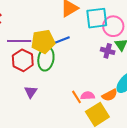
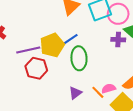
green ellipse: (46, 59) -> (79, 58), moved
purple triangle: (31, 92) -> (75, 93), moved, turned 32

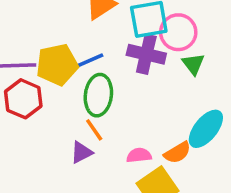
purple cross: (118, 40) -> (146, 54), moved, size x1.5
orange line: (98, 92) -> (94, 130), moved

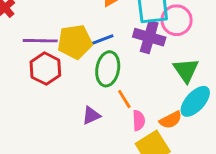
green triangle: (193, 64) -> (186, 70), moved, size x1.4
orange line: (94, 130) -> (124, 99), moved
pink semicircle: (139, 155) -> (139, 120), turned 90

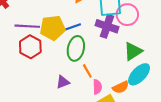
green triangle: (186, 70) -> (133, 51), turned 30

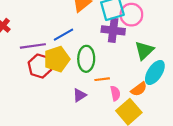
yellow pentagon: (53, 28) -> (57, 59), moved
blue line: (71, 28) -> (63, 35), moved
orange line: (87, 71) -> (102, 79), turned -56

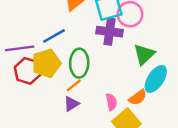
orange line: (102, 79) -> (74, 85), moved, turned -32

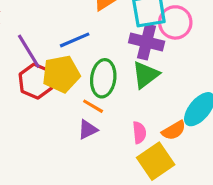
purple line: (20, 48) -> (29, 51), turned 60
green triangle: (144, 54) -> (146, 75), moved
orange line: (74, 85) -> (93, 106), turned 63

